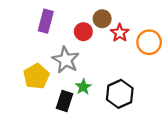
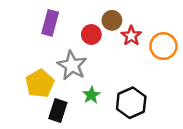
black rectangle: (65, 101) -> (58, 110), moved

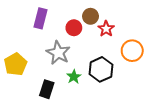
orange circle: (163, 46) -> (132, 51), moved
yellow pentagon: (40, 83) -> (16, 64), moved
black hexagon: (131, 103) -> (101, 69), moved

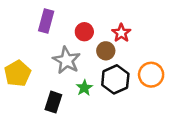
brown circle: (91, 16) -> (106, 51), moved
orange circle: (132, 51) -> (151, 75), moved

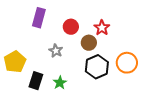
gray star: (66, 60) -> (56, 51), size x0.6
green star: (84, 88) -> (60, 83), moved
black rectangle: (53, 102) -> (36, 81), moved

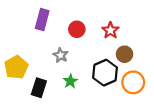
brown circle: (89, 43) -> (125, 54), moved
orange circle: (127, 63) -> (133, 82), moved
green star: (60, 83) -> (70, 81), moved

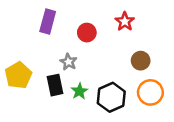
red star: (110, 30) -> (125, 22), moved
black hexagon: (105, 73) -> (111, 97), moved
black rectangle: (39, 88) -> (55, 85), moved, turned -30

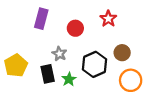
black hexagon: (111, 97) -> (94, 64), moved

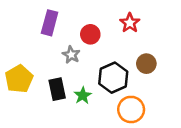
gray star: (59, 54) -> (71, 55), moved
orange circle: (131, 80) -> (131, 109), moved

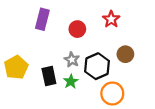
gray star: (71, 55) -> (72, 60), moved

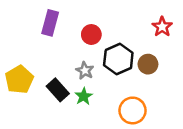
red star: (111, 19) -> (162, 27), moved
black hexagon: (97, 66) -> (118, 59), moved
black rectangle: (49, 76) -> (58, 90), turned -30

